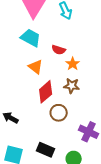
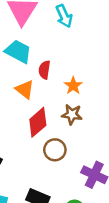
red semicircle: (59, 50) -> (44, 70), moved, turned 80

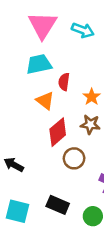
cyan arrow: (64, 16) -> (83, 30), turned -45
cyan trapezoid: (18, 51) -> (39, 64), turned -40

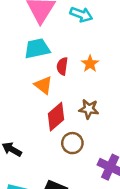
orange star: (92, 97) -> (90, 64), moved

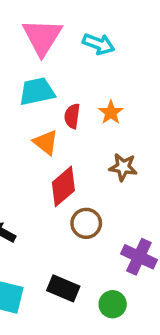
brown star: (89, 109) -> (123, 167), moved

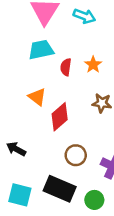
orange triangle: (46, 142) -> (37, 97), moved
brown circle: (86, 223) -> (76, 155), moved
black rectangle: (63, 288) -> (60, 189), size x1.4

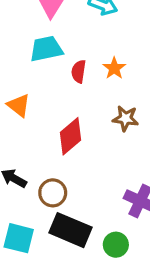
orange triangle: (37, 97) -> (19, 105), moved
brown circle: (76, 155) -> (53, 193), moved

